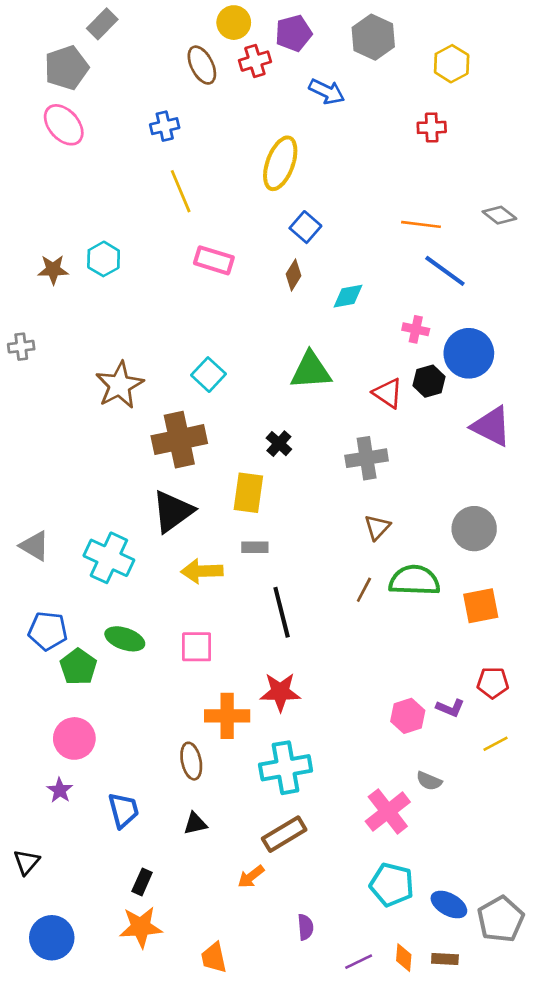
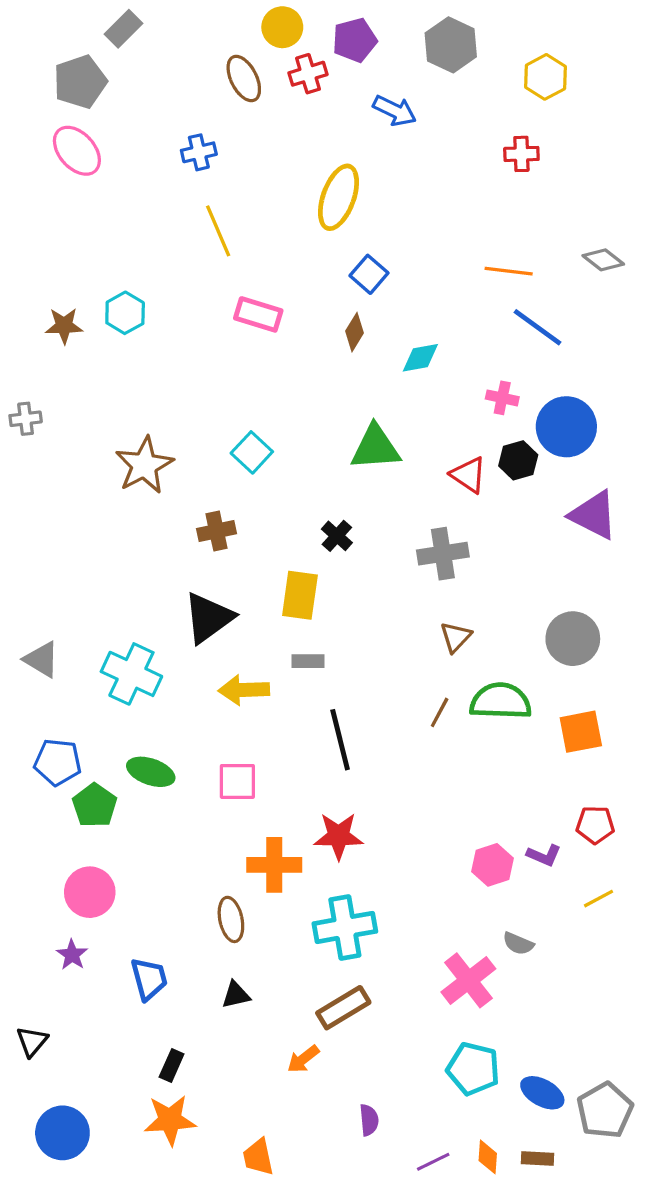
brown cross: (179, 440) -> (217, 531), size x0.6

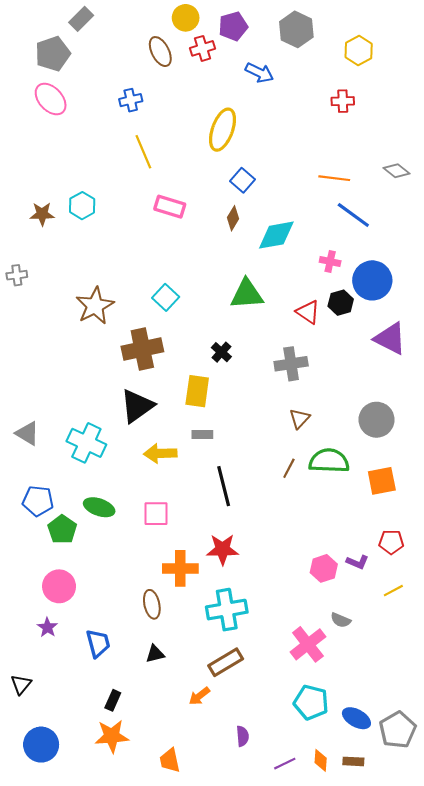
cyan diamond: (420, 358) -> (276, 235), size x1.5
brown cross: (217, 531) -> (142, 349), size x1.6

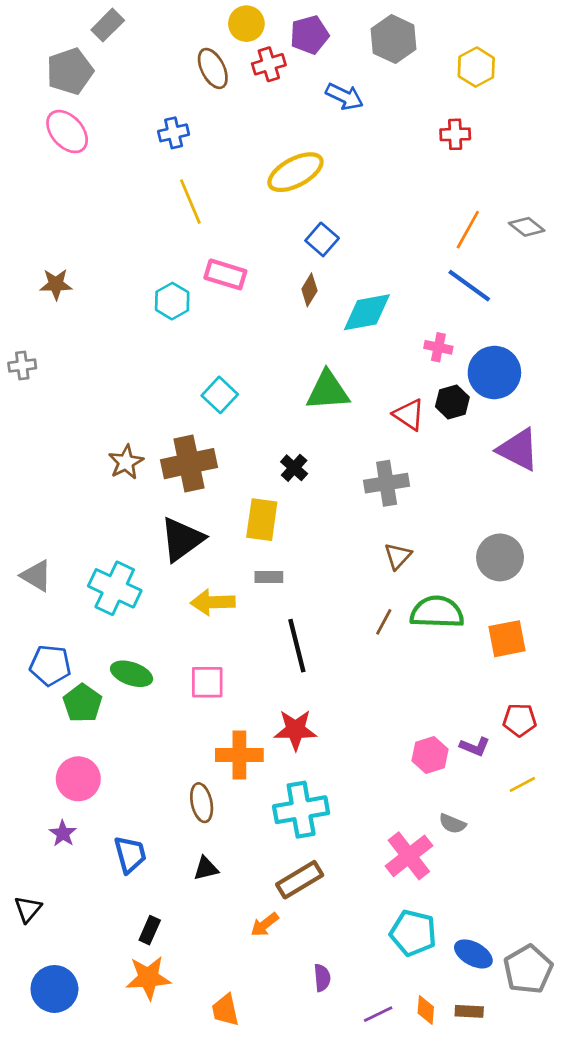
yellow ellipse: (223, 130) -> (295, 172), turned 42
orange line: (334, 178) -> (468, 230), moved, turned -68
cyan hexagon: (82, 206) -> (172, 301), moved
brown star: (95, 306) -> (126, 462), moved, size x0.7

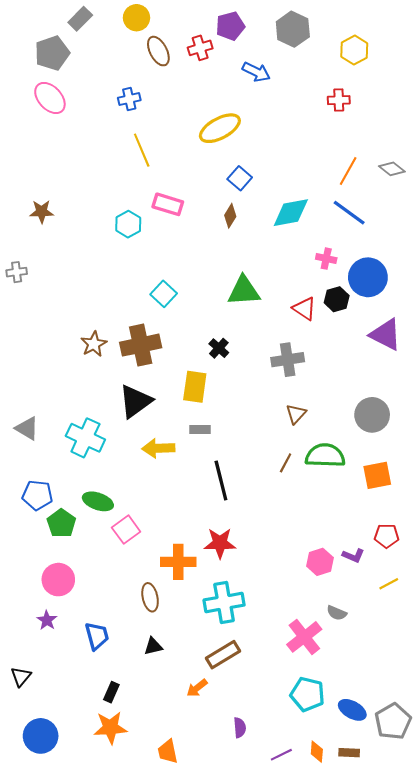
yellow circle: (246, 24) -> (136, 18), moved
cyan diamond: (367, 312) -> (291, 213), moved
pink square: (207, 682) -> (126, 530), moved, turned -36

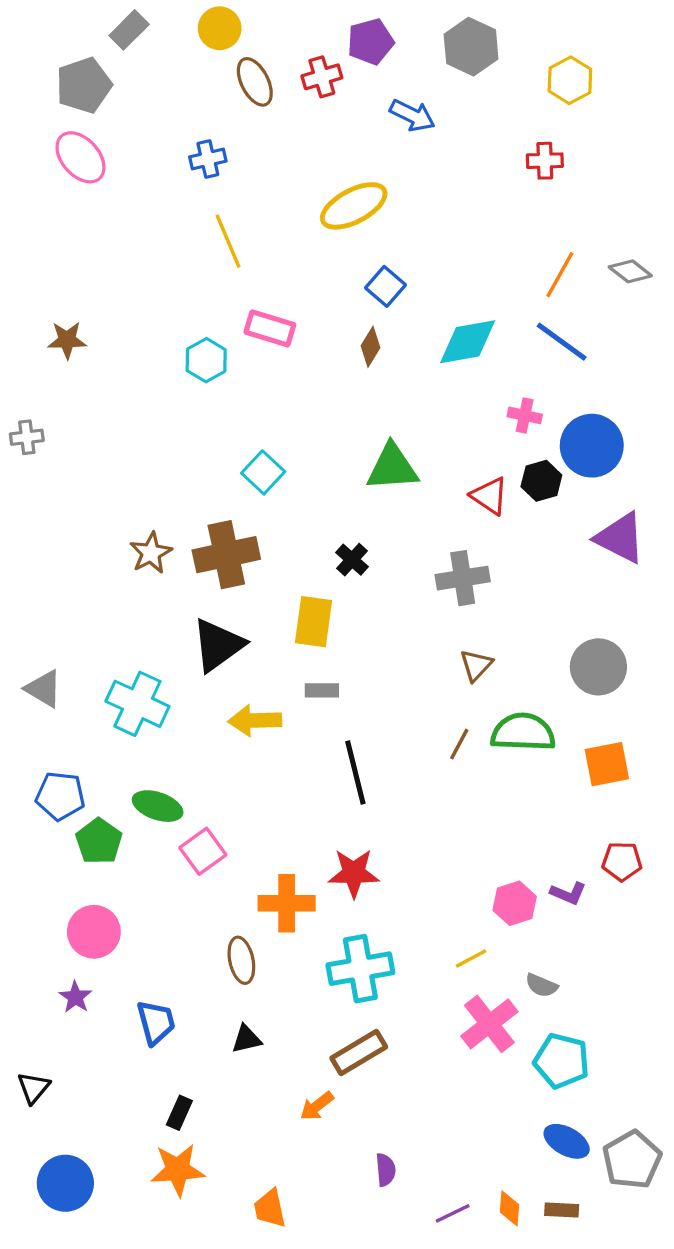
yellow line: (389, 584) -> (471, 959), moved
cyan pentagon: (307, 694) -> (562, 1061), moved

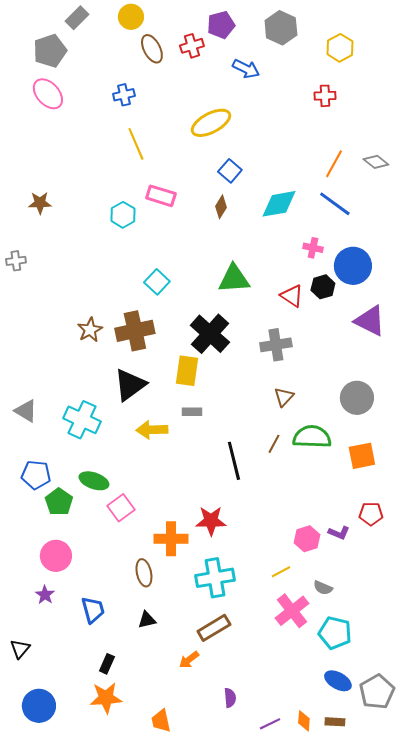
black cross: (352, 560) -> (210, 334), size x2.0
black line: (355, 773) -> (234, 461), moved

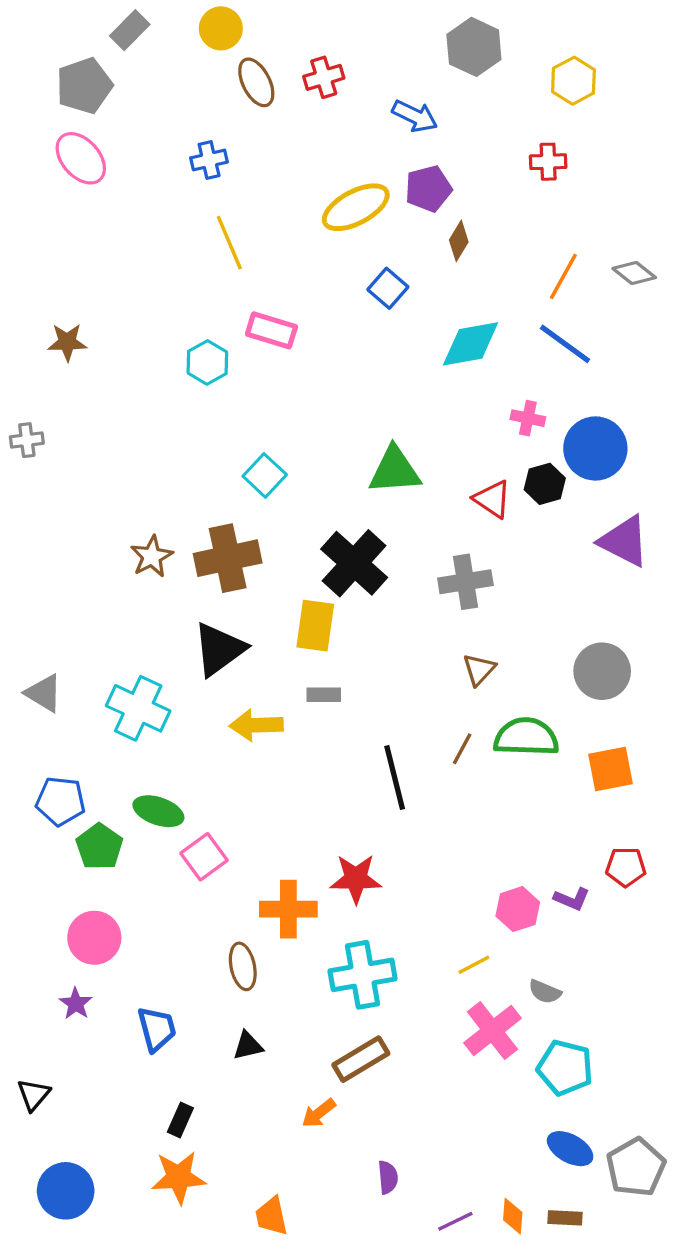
purple pentagon: (221, 25) -> (428, 189), moved
brown diamond: (221, 207) -> (459, 241), moved

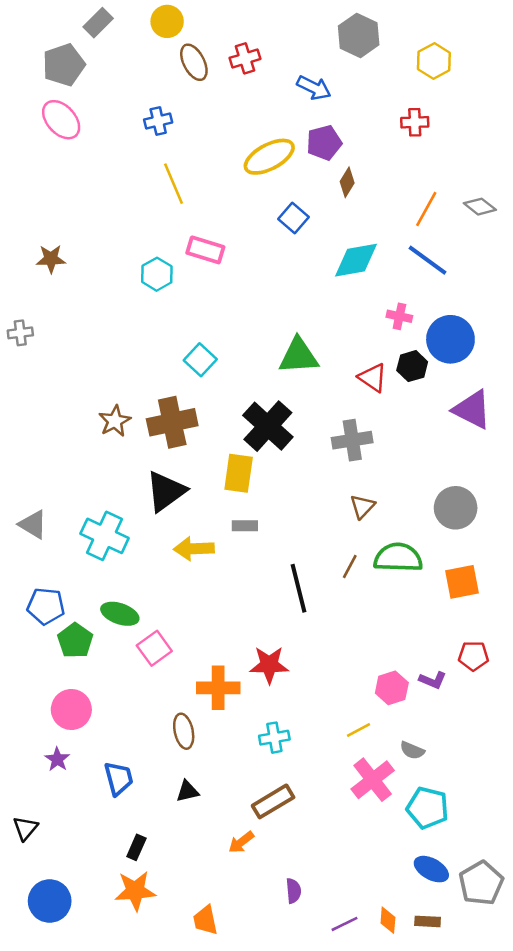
cyan cross: (363, 975) -> (274, 738), size x0.6

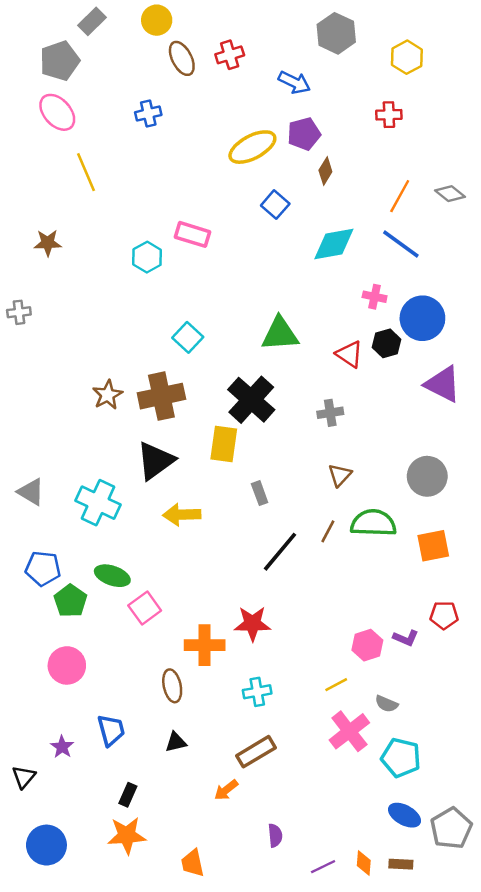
yellow line: (173, 184) -> (86, 172), moved
gray cross: (352, 440) -> (330, 413), size x0.7
gray rectangle: (245, 526) -> (260, 493), moved, turned 70
black line: (299, 588) -> (280, 552), turned 54
purple star: (57, 759) -> (62, 747), moved

